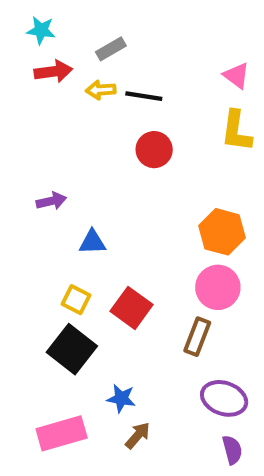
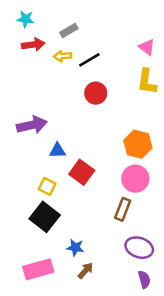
black line: (144, 96) -> (89, 60), turned -40
purple arrow: (51, 201) -> (32, 125), size x1.6
red square: (132, 308) -> (82, 172), moved

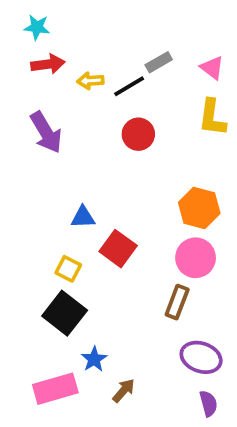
gray rectangle: (69, 31) -> (159, 62), moved
purple arrow: (32, 125) -> (46, 132), moved, turned 72
blue star: (75, 248) -> (94, 359), moved, turned 30

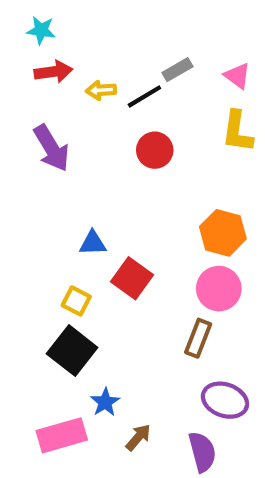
purple semicircle: (208, 403) -> (202, 452), moved, size x1.4

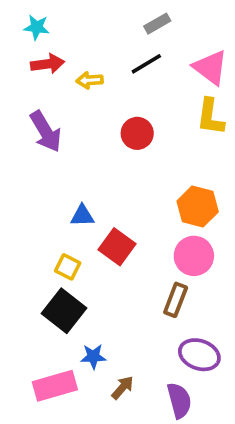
gray rectangle: (177, 70) -> (157, 24), moved
pink triangle: (237, 76) -> (210, 67), size x1.5
black line: (144, 96) -> (146, 64), moved
blue star: (105, 402) -> (93, 357), turned 30

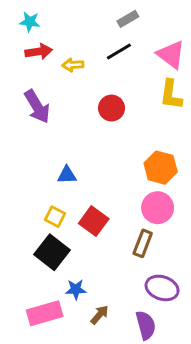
red square: (117, 247) -> (94, 221), moved

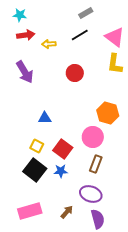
pink circle: (158, 208) -> (93, 137), moved
purple ellipse: (162, 288) -> (91, 194), moved
blue star: (76, 289) -> (61, 171), moved

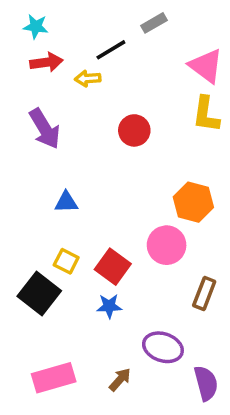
black line: (80, 35) -> (111, 50), moved
blue triangle: (45, 118) -> (66, 202), moved
brown rectangle: (96, 164) -> (204, 294), moved
black square: (35, 170) -> (39, 294), moved
purple semicircle: (98, 219) -> (206, 383), moved

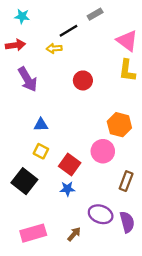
red arrow: (46, 62) -> (15, 45), moved
yellow square: (66, 261) -> (41, 151), moved
purple semicircle: (206, 383) -> (127, 222), moved

